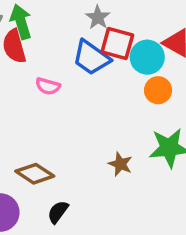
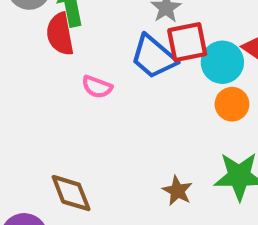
red square: (117, 43) -> (187, 42), turned -32
brown diamond: (35, 174) -> (71, 193), turned 30

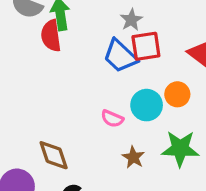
cyan circle: (222, 62) -> (147, 105), moved
pink semicircle: (97, 87) -> (112, 119), moved

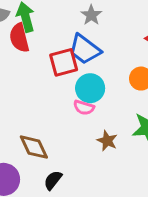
red square: (146, 46) -> (64, 62), moved
cyan circle: (147, 105) -> (90, 88), moved

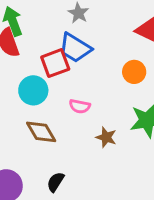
cyan circle: (90, 88) -> (33, 90), moved
brown diamond: (34, 147) -> (41, 132), moved

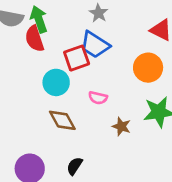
orange circle: (134, 72) -> (148, 68), size x1.4

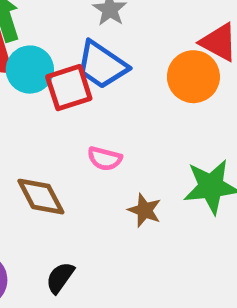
orange circle: (148, 68) -> (193, 77), moved
cyan circle: (56, 82) -> (30, 70), moved

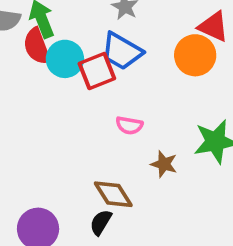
brown diamond: (41, 197) -> (113, 194), moved

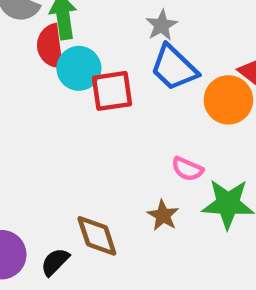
blue trapezoid: (122, 51) -> (174, 68), moved
pink semicircle: (129, 125) -> (187, 169), moved
black semicircle: (101, 222) -> (55, 262), moved

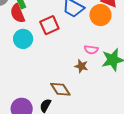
cyan circle: (79, 68) -> (23, 39), moved
brown star: (163, 215) -> (81, 66), moved

